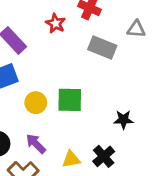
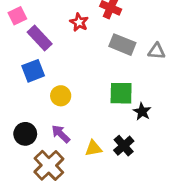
gray triangle: (136, 29) -> (157, 51), moved
green square: (70, 100) -> (121, 93), moved
black star: (123, 120) -> (142, 112), turned 30

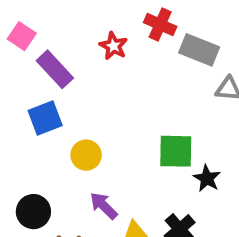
pink square: (17, 16) -> (22, 36), turned -30
gray rectangle: (122, 45) -> (199, 50), moved
purple arrow: (61, 134) -> (104, 206), moved

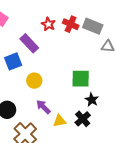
red cross: (160, 24) -> (71, 24), moved
purple rectangle: (55, 69) -> (29, 43), moved
black star: (207, 178) -> (92, 100), moved

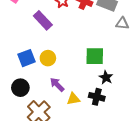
blue square: (13, 61) -> (26, 58), moved
black cross: (83, 119) -> (97, 97), turned -35

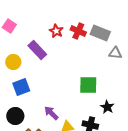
yellow circle: (48, 58) -> (13, 62), moved
black star: (106, 77) -> (107, 107), moved

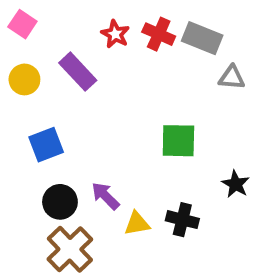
yellow circle: (13, 62) -> (24, 79), moved
black star: (107, 107) -> (236, 184), moved
black circle: (15, 116) -> (60, 202), moved

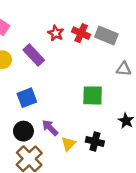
gray triangle: (232, 78) -> (124, 69), moved
blue square: (46, 145) -> (27, 98), moved
yellow triangle: (137, 224) -> (68, 144), turned -35

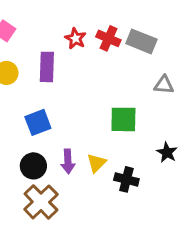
purple rectangle: (34, 55) -> (47, 67), turned 45
purple arrow: (50, 128) -> (68, 161), turned -138
yellow triangle: (68, 144) -> (96, 163), moved

